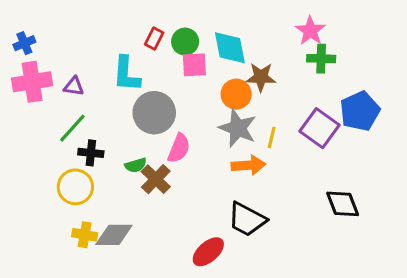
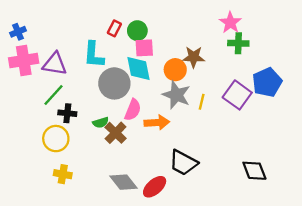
cyan diamond: (230, 48) -> (138, 69), moved
purple triangle: (74, 86) -> (55, 64), size x1.6
orange arrow: (248, 165) -> (157, 122), moved
black diamond: (343, 204) -> (254, 171), moved
gray diamond: (114, 235) -> (124, 182), moved, turned 52

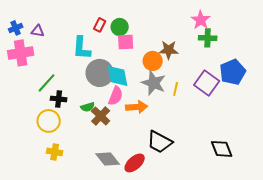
purple triangle: (55, 64) -> (38, 31), moved, size x0.6
cyan diamond: (138, 69) -> (118, 76), moved

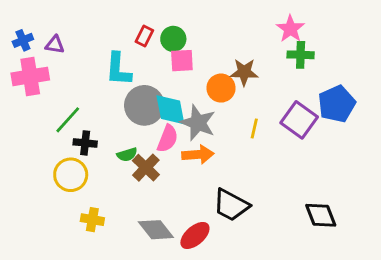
gray star: (154, 83) -> (198, 123), moved
yellow cross: (55, 152) -> (92, 220), moved

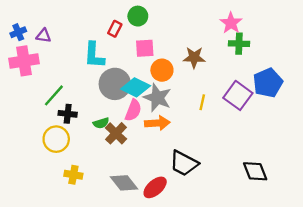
green circle: (173, 39) -> (138, 16), moved
orange circle: (221, 88) -> (162, 70), moved
cyan diamond: (170, 110) -> (136, 87), turned -52

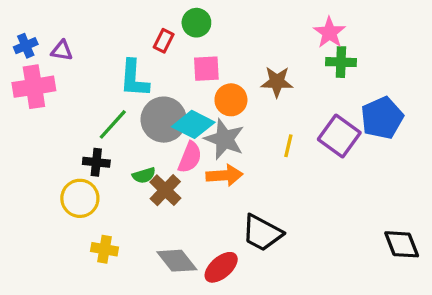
green line: (54, 95) -> (113, 124), moved
black diamond: (255, 171) -> (402, 244), moved

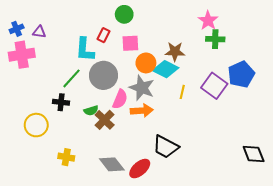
red rectangle: (164, 41) -> (103, 35), moved
cyan diamond: (193, 124) -> (166, 69), moved
yellow circle: (80, 198) -> (36, 125), moved

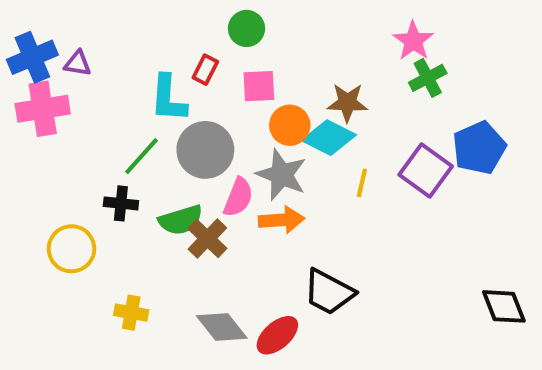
blue cross: (17, 29) -> (32, 57), size x1.6
green cross: (215, 39) -> (428, 78), turned -30
green semicircle: (91, 111) -> (181, 220), size x1.5

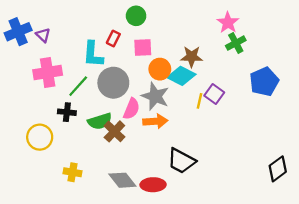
purple triangle: (78, 63) -> (43, 35), turned 35
pink cross: (43, 109) -> (48, 72), moved
purple square: (426, 171) -> (214, 94), moved, size x0.7
black diamond: (504, 306) -> (278, 169), turned 75
red ellipse: (277, 335) -> (153, 185), turned 40

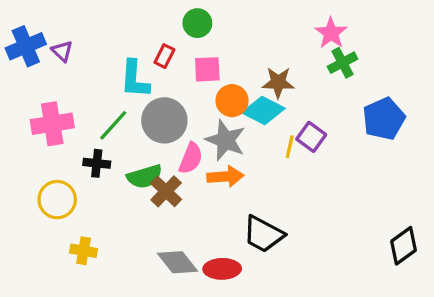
pink cross: (48, 72) -> (52, 124), moved
yellow cross: (73, 172) -> (84, 251), moved

